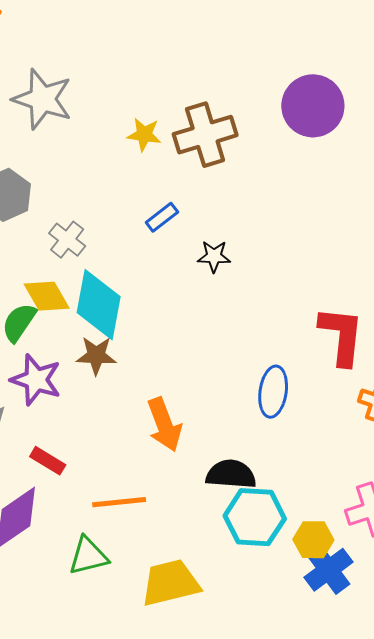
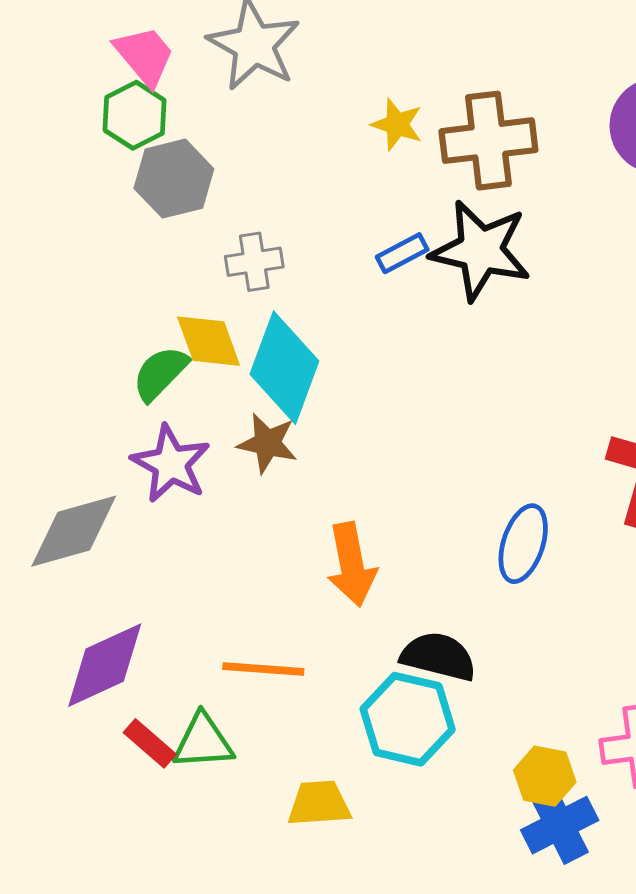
gray cross: (67, 240) -> (254, 262), turned 33
black star: (214, 256) -> (481, 250), moved, size x2.0
red rectangle: (48, 461) -> (150, 743), moved
cyan hexagon: (255, 517) -> (408, 719), moved
yellow trapezoid: (170, 583) -> (319, 803), size x0.7

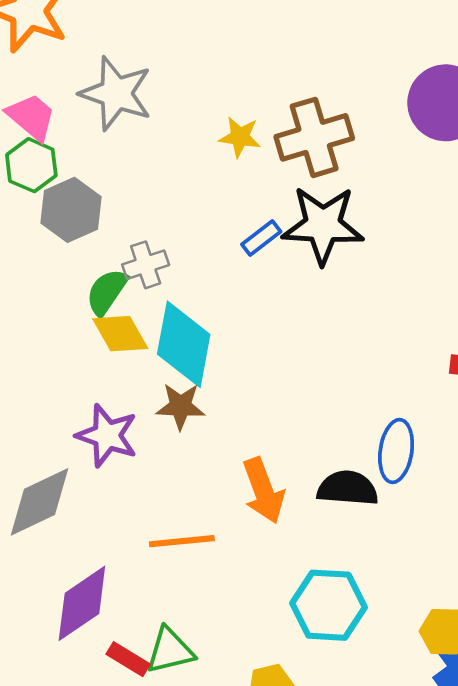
green semicircle: (160, 373) -> (107, 292), moved
black semicircle: (438, 656) -> (348, 488), moved
orange line: (263, 669) -> (182, 541), moved

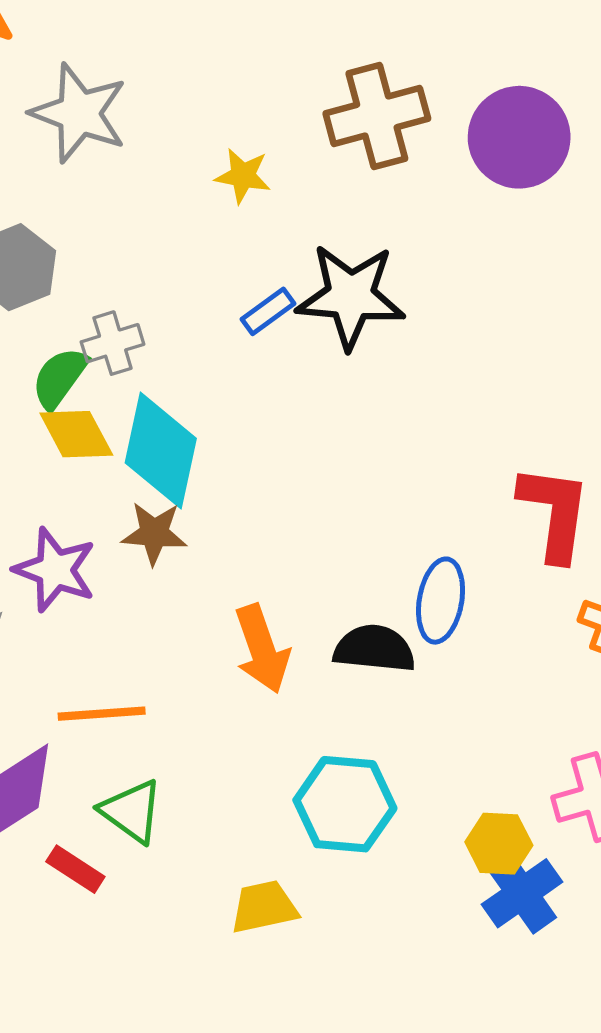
brown cross: (314, 137) -> (377, 116), moved
orange line: (182, 541) -> (102, 714), moved
green triangle: (170, 651) -> (132, 811), moved, turned 48

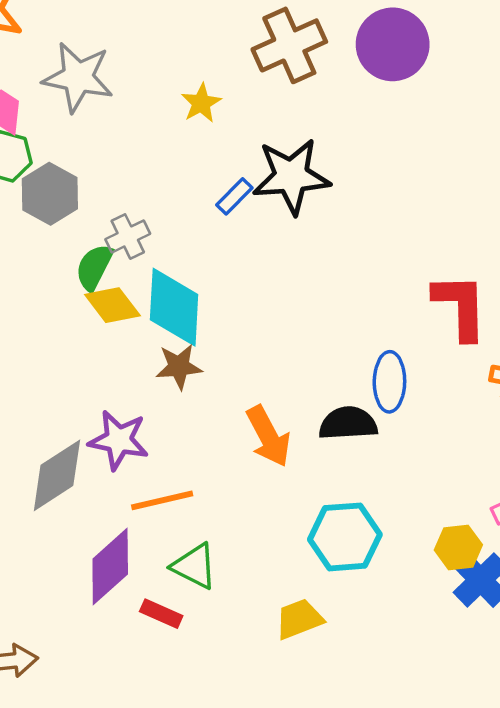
yellow star: (243, 176) -> (201, 103), turned -30
purple star: (55, 570) -> (119, 440), moved

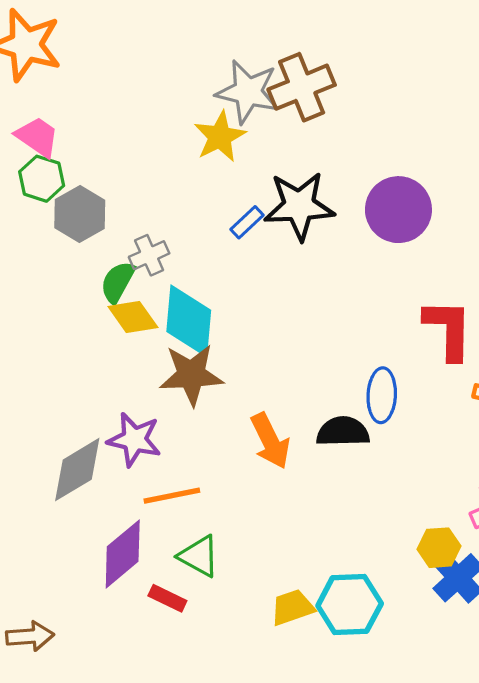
purple circle: (393, 44) -> (398, 210), moved
gray star: (78, 77) -> (248, 92), moved
yellow star: (201, 103) -> (220, 137), size x1.4
brown star: (179, 367) -> (191, 375), size x1.5
cyan hexagon: (345, 537) -> (350, 605), moved

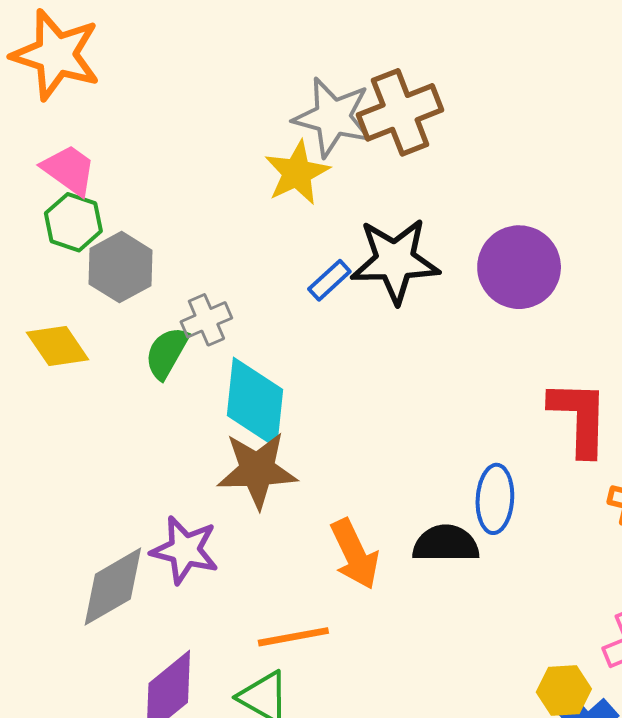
yellow diamond: (133, 317) -> (58, 346), moved
orange line: (172, 496) -> (293, 637), moved

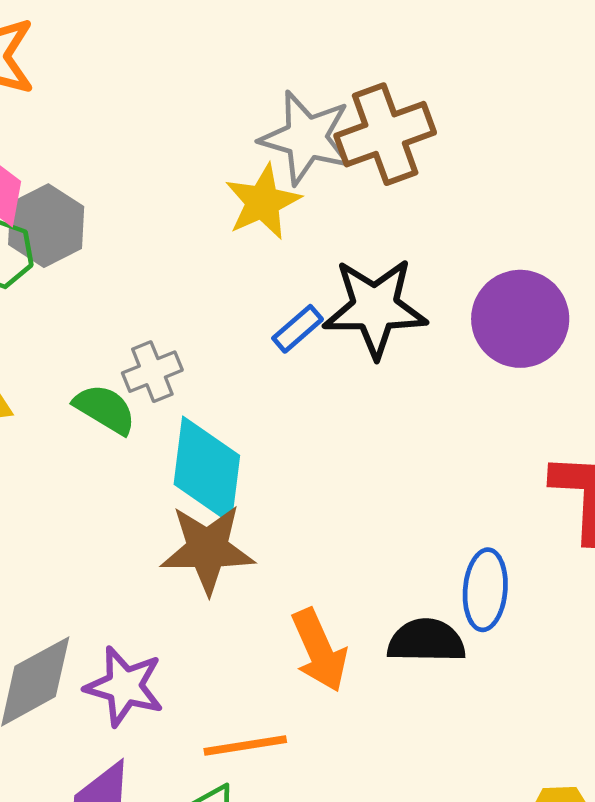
gray hexagon: (120, 267) -> (46, 226), moved
green semicircle: (167, 353) -> (105, 409), turned 90
purple star: (185, 550) -> (124, 686), moved

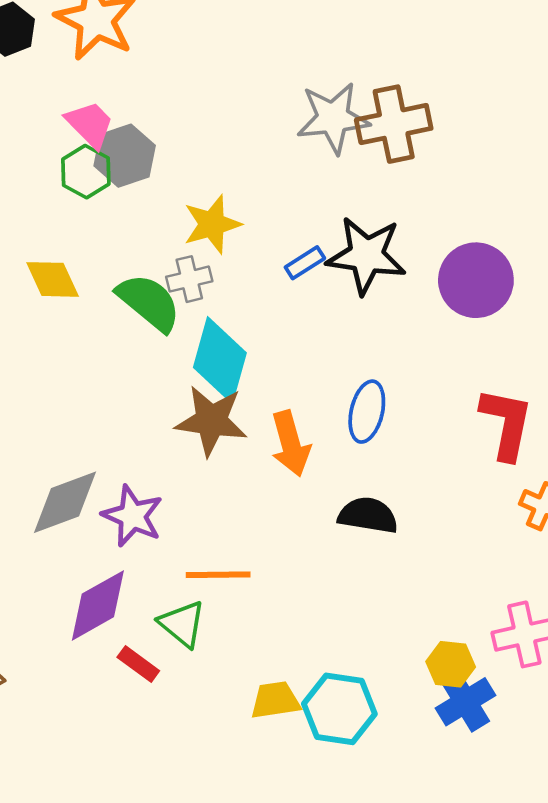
gray star: (306, 138) -> (333, 118), turned -30
yellow star: (263, 202) -> (212, 224), moved
green semicircle: (105, 409) -> (149, 302), size x1.4
blue ellipse: (485, 590) -> (367, 412), moved
orange arrow: (319, 650) -> (291, 444), moved

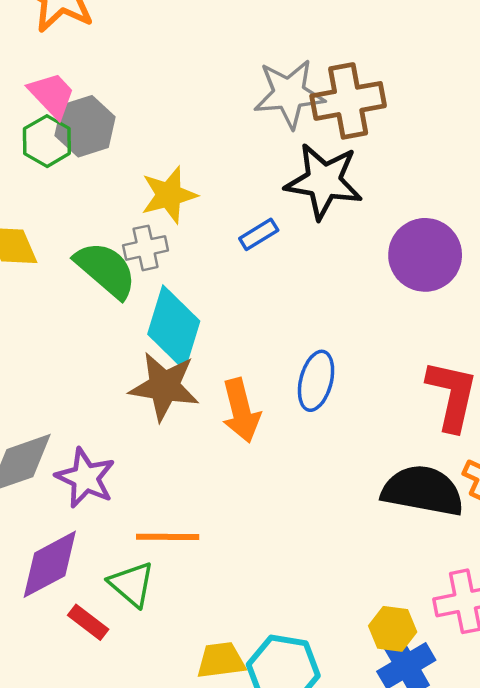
black star: (366, 255) -> (324, 181), moved
black semicircle: (368, 515) -> (423, 491), moved, size x1.4

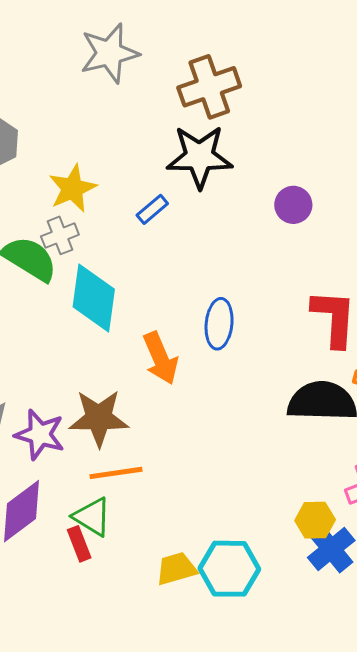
gray star: (289, 94) -> (109, 53), moved
purple circle: (425, 255) -> (293, 205), size x0.6
brown star: (164, 386) -> (99, 418), moved
red rectangle: (88, 622) -> (79, 544), moved, turned 40

